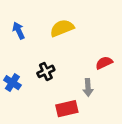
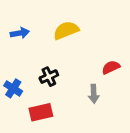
blue arrow: (19, 31) -> (20, 33), turned 105
red rectangle: (67, 109) -> (41, 112), moved

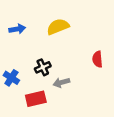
red semicircle: (111, 67) -> (97, 59), turned -70
gray arrow: (94, 94) -> (61, 82), moved, turned 77

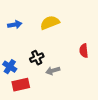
red rectangle: (36, 99) -> (21, 85), moved

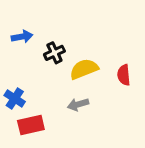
yellow semicircle: (50, 23) -> (84, 69), moved
black cross: (37, 58) -> (54, 53), moved

